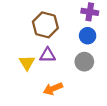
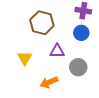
purple triangle: (48, 55) -> (57, 51), moved
gray circle: (84, 62) -> (78, 67), moved

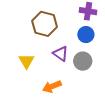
purple triangle: (57, 51) -> (60, 54), turned 35
gray circle: (78, 67) -> (83, 61), moved

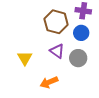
brown hexagon: (45, 24) -> (56, 22), moved

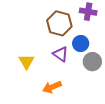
blue circle: (81, 33) -> (81, 44), moved
gray circle: (78, 58) -> (92, 62), moved

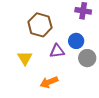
brown hexagon: (59, 23) -> (40, 25), moved
purple triangle: (60, 54) -> (57, 51), turned -42

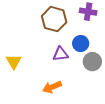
brown hexagon: (40, 25) -> (54, 19), moved
yellow triangle: (25, 58) -> (14, 62), moved

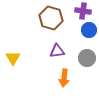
blue circle: (81, 44) -> (89, 30), moved
orange arrow: (52, 87) -> (64, 78), moved, turned -60

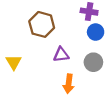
brown hexagon: (51, 18) -> (42, 24), moved

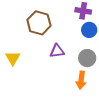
orange arrow: (69, 84) -> (81, 80), moved

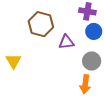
purple triangle: (57, 51) -> (66, 42), moved

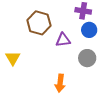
orange arrow: (85, 84) -> (60, 83), moved

